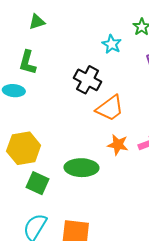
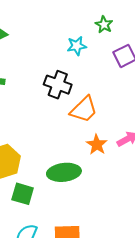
cyan star: (112, 44) -> (77, 46), turned -30
orange star: (118, 145) -> (97, 145), turned 30

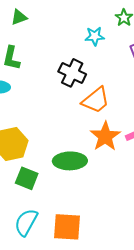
orange star: (97, 145) -> (105, 136), size x1.4

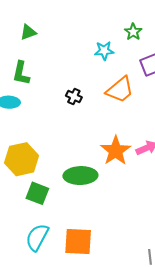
black cross: (72, 73) -> (74, 97), moved, size x0.6
orange trapezoid: (96, 100) -> (120, 90), moved

